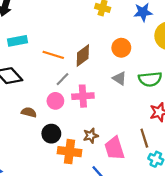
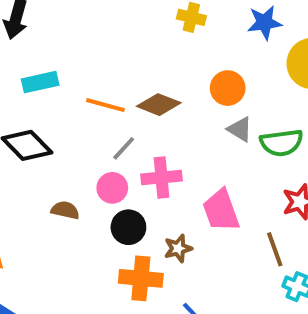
brown diamond: (83, 56) -> (159, 105), turned 60
gray triangle: (119, 78) -> (240, 129), moved
black circle: (51, 134) -> (128, 227), moved
pink trapezoid: (114, 148) -> (221, 210), moved

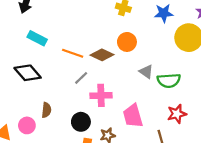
cyan rectangle: (40, 82) -> (37, 38), turned 36
orange circle: (228, 88) -> (127, 42), moved
pink circle: (112, 188) -> (27, 125), moved
brown semicircle: (65, 210) -> (46, 110), turned 80

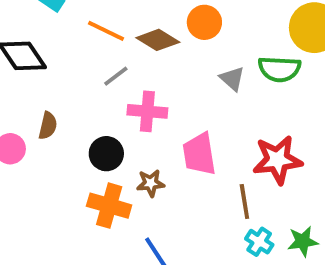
green semicircle: (169, 80) -> (279, 69), moved
red star: (177, 114) -> (277, 160), size x1.4

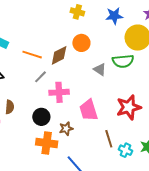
brown diamond: (158, 40) -> (59, 55), turned -50
brown line: (244, 202) -> (109, 139), moved

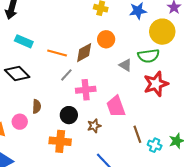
red star: (129, 107) -> (156, 84), moved
orange cross: (47, 143) -> (60, 141), moved

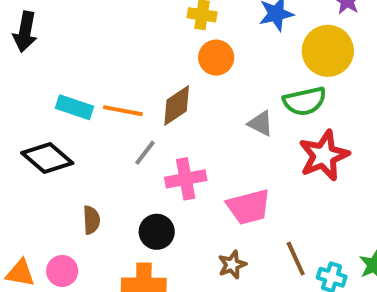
orange circle: (106, 39) -> (216, 58), moved
cyan rectangle: (24, 41) -> (75, 107), moved
pink trapezoid: (116, 106) -> (249, 207), turned -80
pink circle: (20, 122) -> (62, 271), moved
brown star: (94, 126) -> (232, 265), moved

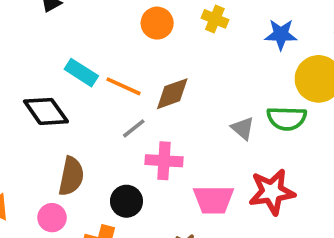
orange circle: (216, 58) -> (157, 23), moved
red star: (324, 156) -> (272, 192), moved
brown semicircle: (91, 220) -> (71, 176), size x1.5
pink circle: (62, 271) -> (52, 218), moved

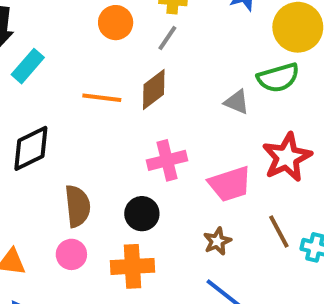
cyan rectangle: (81, 73) -> (28, 66), moved, turned -64
black diamond: (46, 111) -> (31, 148), turned -63
gray line: (134, 128) -> (167, 38), moved

